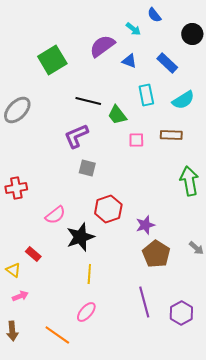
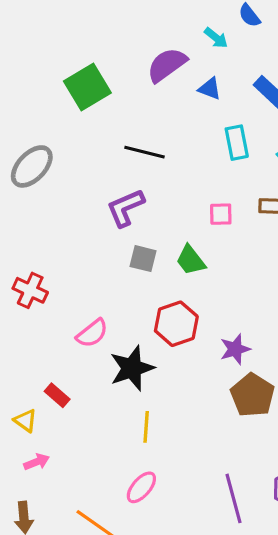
green trapezoid: (117, 115) -> (191, 260), moved
red cross: (16, 188) -> (30, 290), turned 35
purple line: (144, 302) -> (234, 498), moved

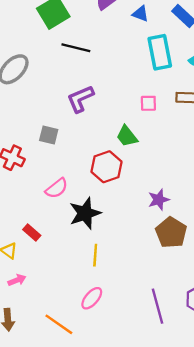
cyan rectangle: (237, 143) -> (160, 52), size x1.4
black line: (145, 152) -> (76, 48), moved
gray square: (143, 259) -> (49, 135), moved
red hexagon: (176, 324) -> (106, 167), moved

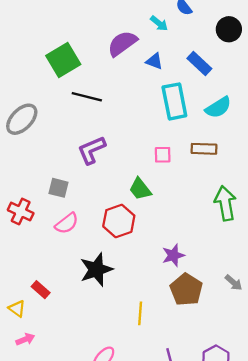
pink semicircle: (57, 188) -> (67, 223), moved
yellow line: (95, 255) -> (140, 313), moved

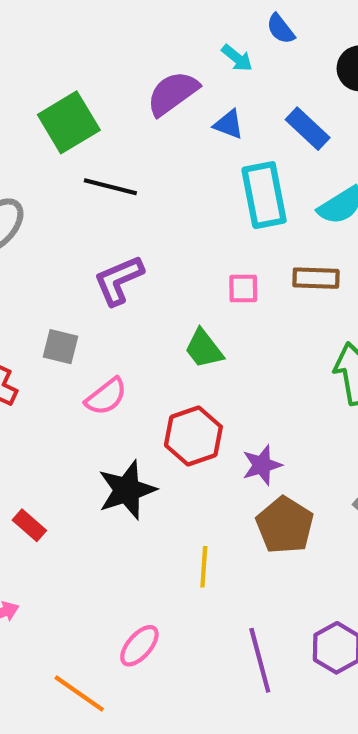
red hexagon: (119, 221) -> (193, 436), moved
pink semicircle: (67, 223) -> (106, 397), moved

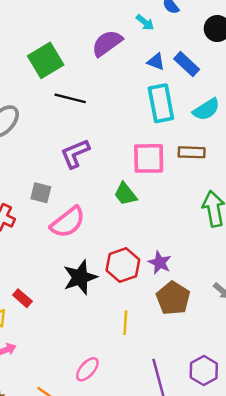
blue triangle: (229, 124) -> (156, 62), moved
pink square: (243, 289) -> (149, 158), size x1.8
pink semicircle: (106, 397) -> (68, 222), size x1.4
red hexagon: (193, 436) -> (123, 265), moved
purple star: (262, 465) -> (160, 263), turned -30

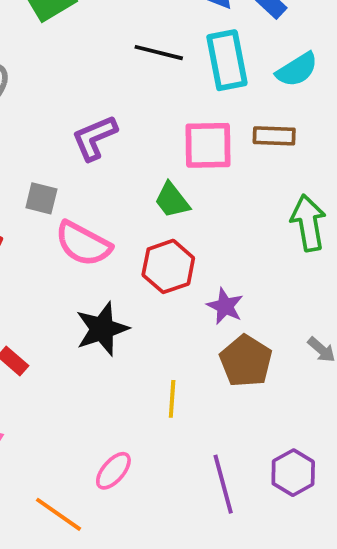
black line: (70, 98) -> (159, 53), moved
pink semicircle: (68, 222) -> (83, 244), turned 66
red hexagon: (123, 265) -> (168, 266), moved

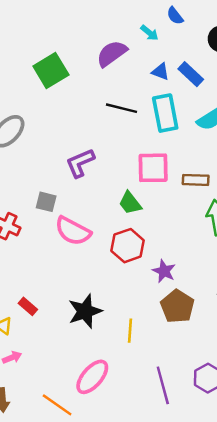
brown rectangle: (274, 136) -> (196, 180), moved
black star: (102, 329) -> (85, 311), moved
pink ellipse: (113, 471) -> (92, 377), size x1.4

